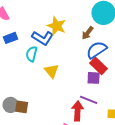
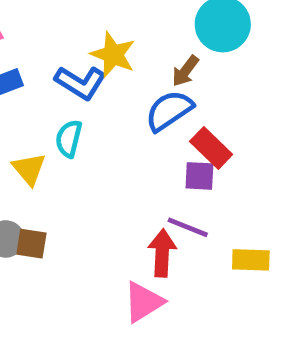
blue semicircle: (97, 50) -> (169, 111), moved
cyan semicircle: (32, 54) -> (69, 139), moved
yellow triangle: (52, 71) -> (29, 169), moved

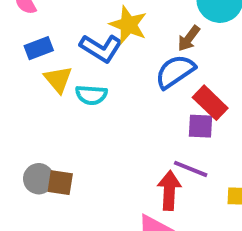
cyan semicircle: (69, 139) -> (91, 95), turned -100
yellow triangle: (29, 169) -> (58, 79), moved

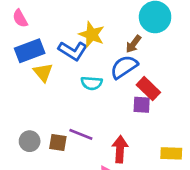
blue rectangle: (39, 48) -> (30, 51), size x1.5
cyan semicircle: (91, 95) -> (92, 83), moved
purple line: (191, 169) -> (81, 134), moved
brown square: (60, 183) -> (58, 143), moved

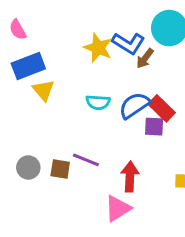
blue L-shape: (73, 51) -> (128, 43), moved
blue semicircle: (124, 67) -> (134, 105), moved

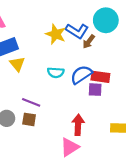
red rectangle: (162, 108) -> (100, 77), turned -36
purple line: (86, 160) -> (31, 102), moved

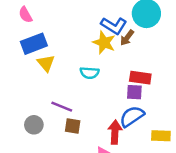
yellow star: (56, 34) -> (104, 43), moved
blue semicircle: (81, 75) -> (132, 116), moved
brown square: (29, 119) -> (73, 126), moved

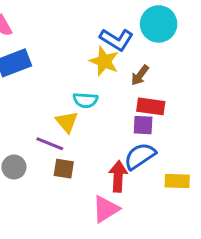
brown arrow: (127, 38) -> (140, 75), moved
yellow triangle: (46, 63) -> (67, 122), moved

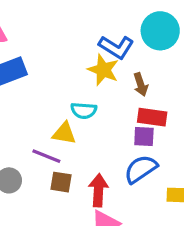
brown arrow: (140, 75) -> (141, 84), turned -55
yellow triangle: (67, 122) -> (64, 133), turned -40
red arrow: (118, 176) -> (98, 190), moved

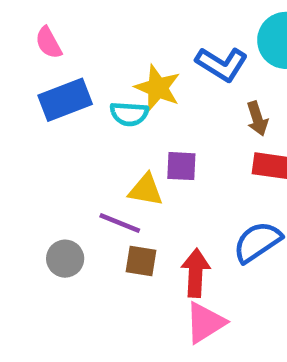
yellow star: (103, 70) -> (158, 88), moved
cyan semicircle: (84, 111) -> (129, 114), moved
purple square: (144, 137) -> (181, 166), moved

